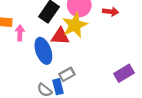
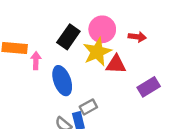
red triangle: (60, 36) -> (116, 64), moved
purple rectangle: (124, 73) -> (149, 87), moved

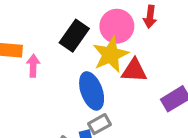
red arrow: (137, 37) -> (150, 17), moved, turned 90
blue ellipse: (62, 81) -> (92, 91), moved

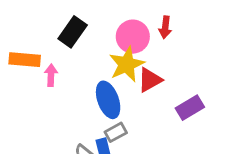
black rectangle: (74, 36) -> (73, 32), moved
red triangle: (134, 70) -> (150, 80), turned -32

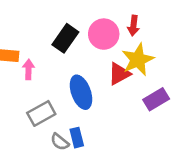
black rectangle: (73, 32) -> (65, 38), moved
yellow star: (127, 64) -> (138, 60), moved
gray rectangle: (116, 132) -> (41, 113), moved, size x1.4

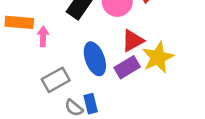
yellow star: (138, 60) -> (158, 57), moved
purple rectangle: (156, 99) -> (127, 67), moved

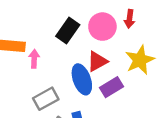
red triangle: (133, 41) -> (97, 61), moved
yellow star: (158, 57) -> (140, 60), moved

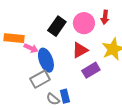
pink arrow: (34, 59) -> (31, 48), turned 112
blue ellipse: (82, 79) -> (46, 60), moved

